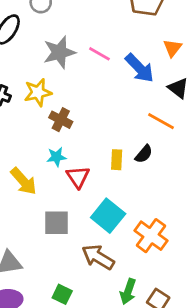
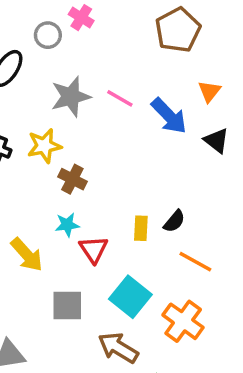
orange line: (161, 121) -> (195, 262), moved

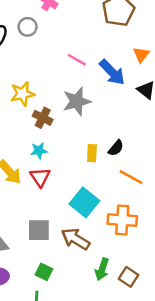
gray circle: (48, 35) -> (28, 27), moved
gray star: (71, 97) -> (77, 101), moved
red triangle: (94, 249) -> (40, 177), moved
gray square: (67, 306) -> (39, 230), moved
orange cross: (183, 321) -> (122, 220), turned -32

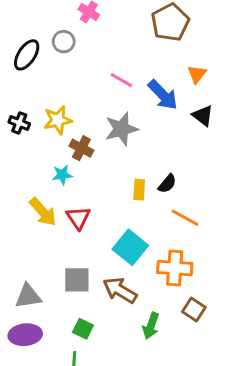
cyan star: (39, 151) -> (62, 175), moved
brown square: (129, 277) -> (194, 310), moved

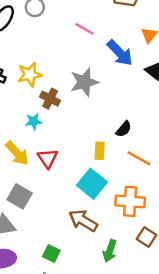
pink line: (121, 80) -> (84, 29), moved
yellow rectangle: (139, 190) -> (100, 151), moved
gray square: (77, 280) -> (20, 196), moved, turned 30

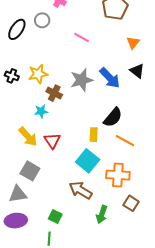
blue arrow: (120, 53) -> (110, 78), moved
black semicircle: (124, 129) -> (113, 117), size x1.5

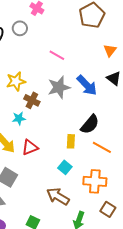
pink line: (82, 38) -> (57, 55), moved
red triangle: (52, 141) -> (30, 147), turned 42
cyan square: (88, 161) -> (65, 167), size x0.6

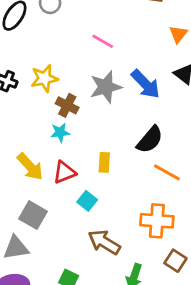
cyan star: (19, 118) -> (60, 132), moved
yellow rectangle: (71, 141) -> (104, 162), moved
cyan square: (65, 167) -> (87, 201), moved

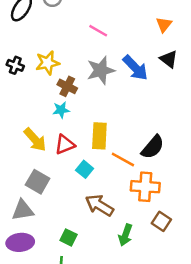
black semicircle: (150, 140) -> (153, 147), moved
yellow rectangle: (104, 162) -> (99, 136), size x1.5
orange line: (167, 172) -> (123, 159), moved

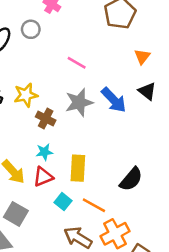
cyan star: (61, 110) -> (44, 152), moved
orange line: (123, 159) -> (94, 205), moved
orange cross: (145, 187) -> (115, 234), moved, turned -32

